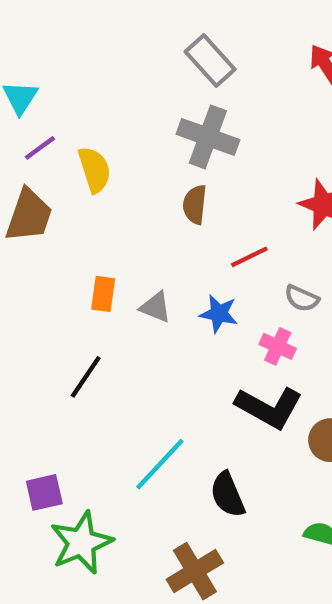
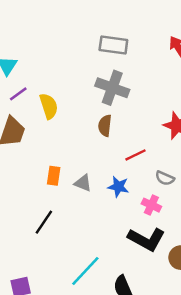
gray rectangle: (210, 61) -> (113, 45), turned -40

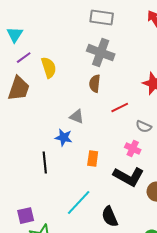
orange rectangle: (54, 176) -> (93, 159), moved
gray triangle: (83, 183) -> (77, 117), moved
blue star: (118, 187) -> (64, 138), moved
black line: (44, 222) -> (45, 163), turned -40

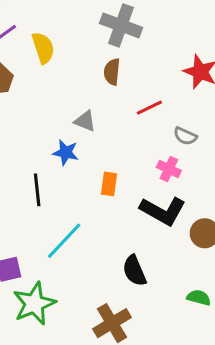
cyan line: (79, 203) -> (64, 241), moved

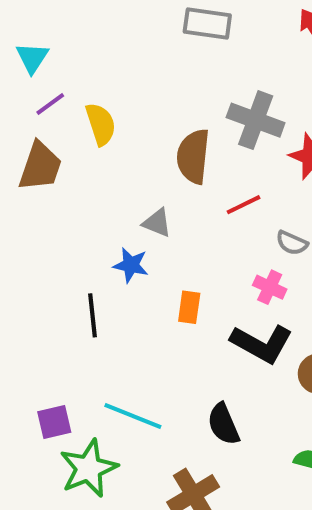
gray cross: (121, 25) -> (256, 120), moved
brown semicircle: (112, 72) -> (193, 156), size x1.5
cyan line: (64, 241) -> (133, 416), moved, turned 69

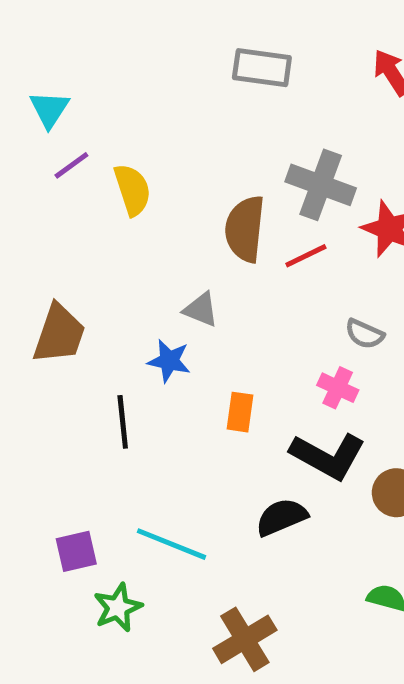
brown trapezoid: (40, 166) -> (59, 334), moved
red line: (244, 205) -> (306, 256), moved
black semicircle: (223, 424) -> (281, 517), moved, turned 90
green star: (89, 468) -> (118, 608), size x0.7

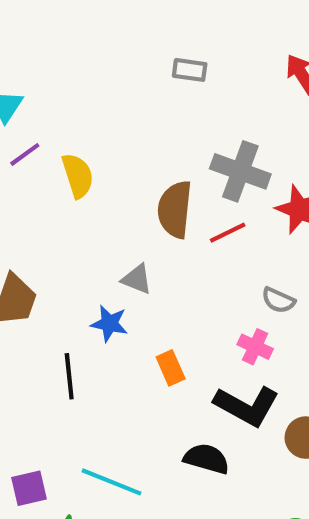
gray rectangle: (262, 68) -> (190, 70), size x0.7
orange rectangle: (240, 412) -> (171, 368), turned -32
black semicircle: (281, 517) -> (207, 459), turned 39

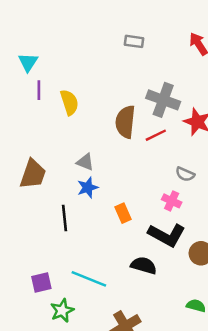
purple line: (25, 154) -> (39, 90), turned -54
gray triangle: (137, 279) -> (85, 162), moved
blue star: (109, 323) -> (88, 188), turned -30

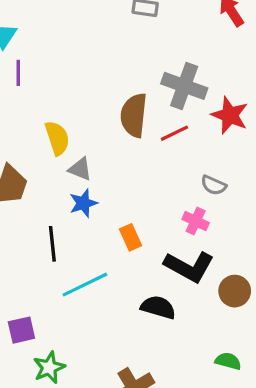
yellow semicircle: (69, 102) -> (57, 138), moved
cyan line: (89, 279) -> (85, 285), moved, turned -48

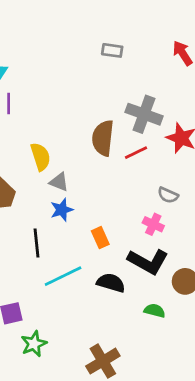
black semicircle: (158, 307) -> (111, 283), moved
green semicircle: (228, 361) -> (155, 311), moved

